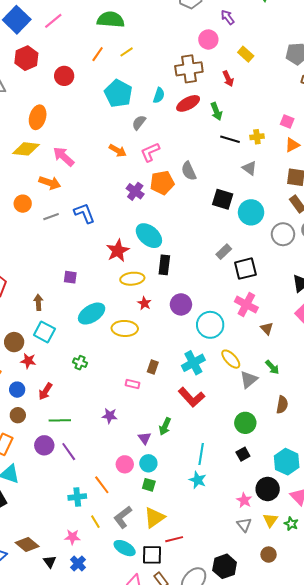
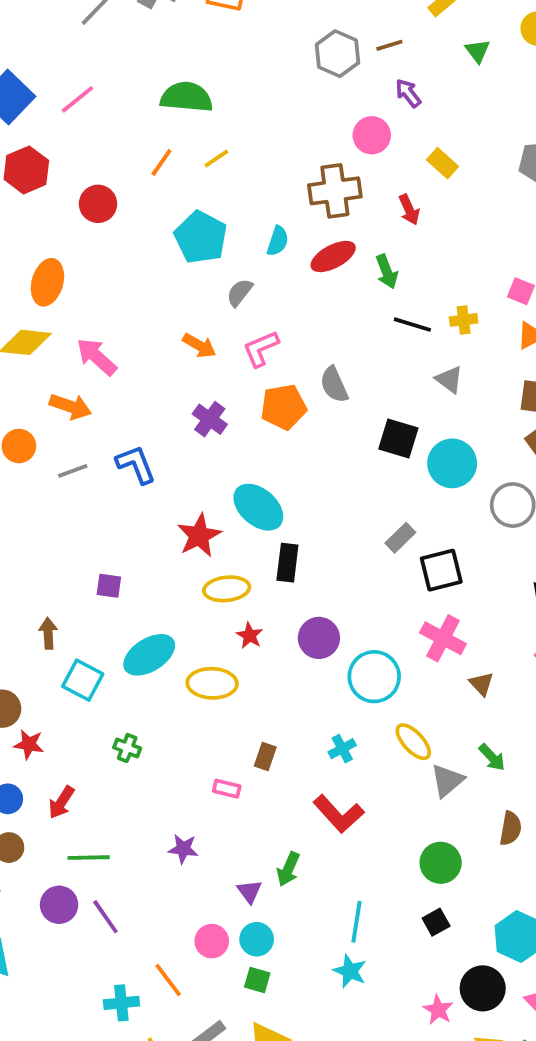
purple cross: (135, 191) -> (210, 419), moved
cyan square: (44, 332) -> (83, 680), moved
cyan cross: (193, 363) -> (342, 749), size x0.6

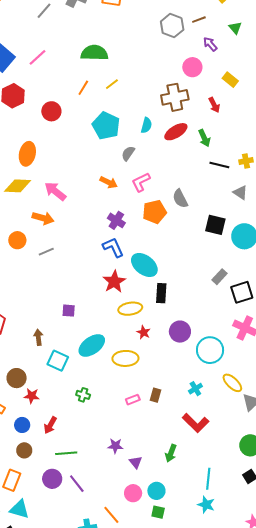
green triangle: (478, 51) -> (235, 28), moved
blue L-shape: (136, 464) -> (113, 247), moved
pink rectangle: (227, 789) -> (133, 400), moved, turned -32
purple triangle: (249, 891) -> (136, 462), moved

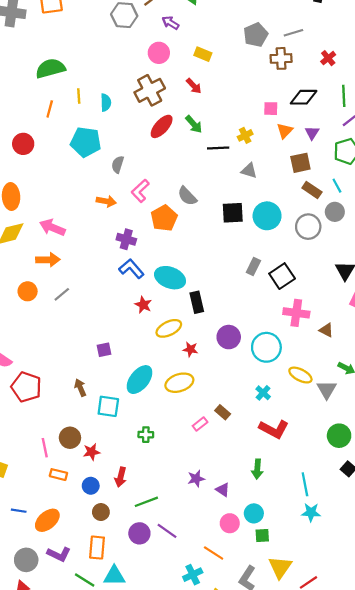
yellow line: (112, 84) -> (79, 96), turned -40
cyan semicircle: (146, 125) -> (106, 103), moved
red star: (114, 282) -> (143, 305), size x0.7
brown rectangle: (155, 395) -> (223, 412), turned -48

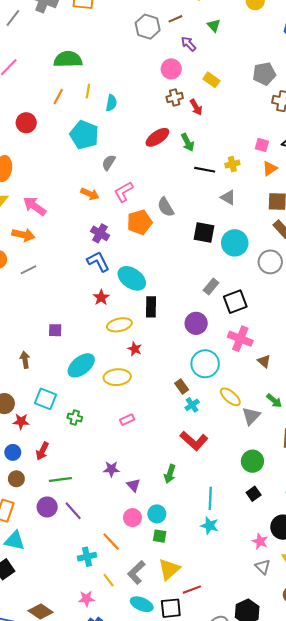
brown cross: (150, 90) -> (175, 97), moved, size x0.6
purple circle: (229, 337) -> (196, 323), moved
cyan square: (108, 406) -> (46, 399), moved
brown rectangle: (223, 412) -> (182, 386), moved

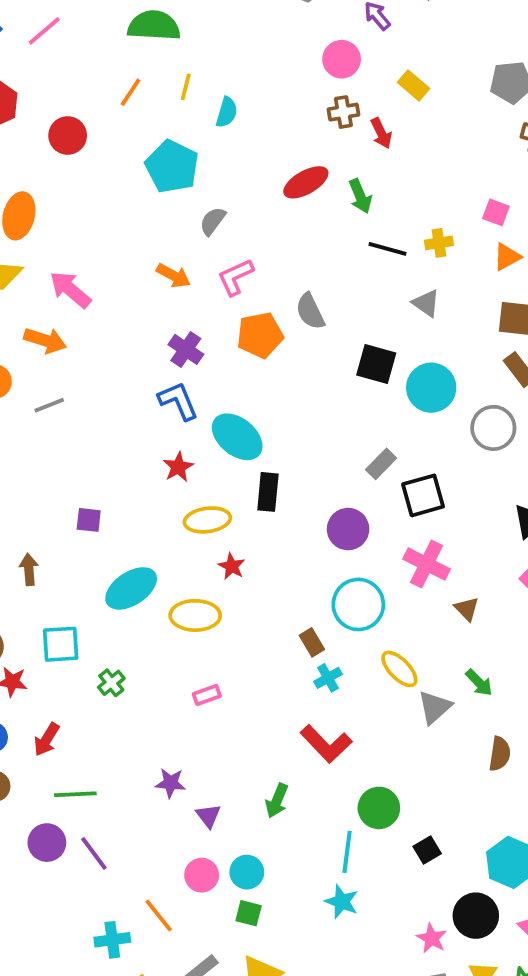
cyan square: (46, 399) -> (61, 644), turned -30
green cross: (75, 417) -> (111, 683), turned 32
green circle: (252, 461) -> (379, 808), moved

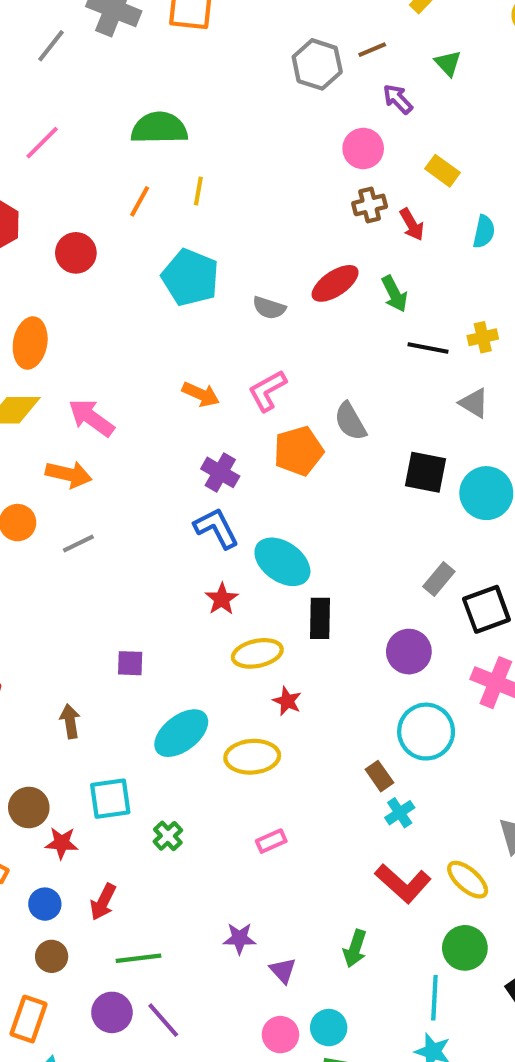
cyan semicircle: (227, 112) -> (484, 232), moved
gray semicircle: (213, 221) -> (269, 308), moved, turned -104
yellow ellipse: (399, 669) -> (468, 880), moved

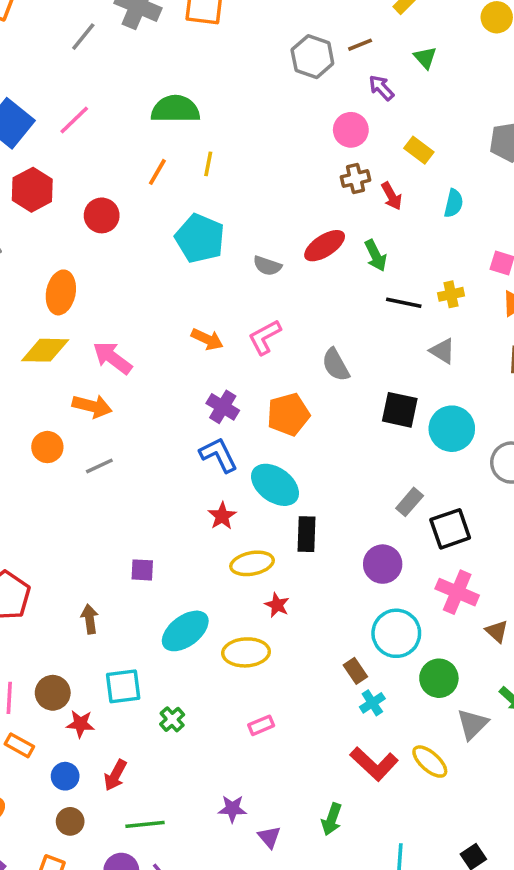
orange pentagon: (298, 451) -> (288, 414), moved
green circle: (465, 948) -> (439, 678), moved

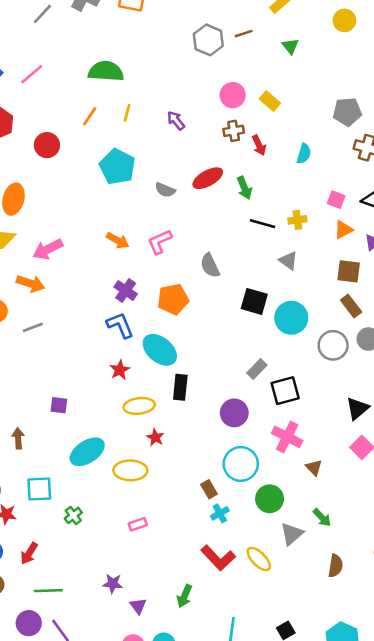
purple arrow: (381, 88) -> (176, 120), moved
yellow rectangle: (419, 150) -> (270, 101), moved
pink arrow: (112, 358) -> (48, 249), turned -68

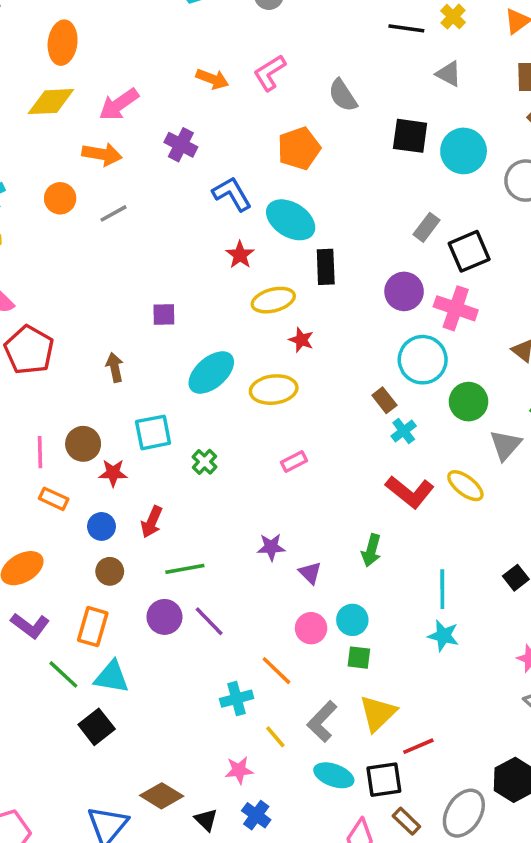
yellow cross: (297, 220) -> (453, 17), turned -30
purple cross: (126, 290) -> (181, 145), moved
pink cross: (287, 437) -> (456, 308), moved

